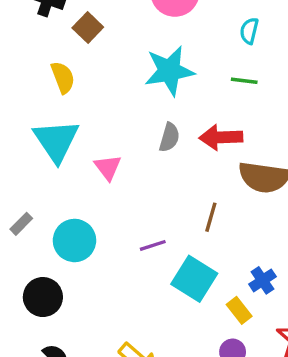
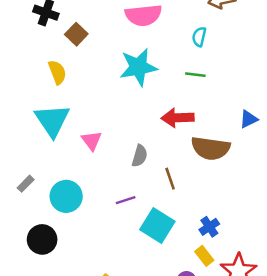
gray semicircle: (169, 137) -> (140, 156), moved
brown line: (211, 217) -> (170, 179), turned -35
yellow rectangle: (239, 310) -> (204, 256), moved

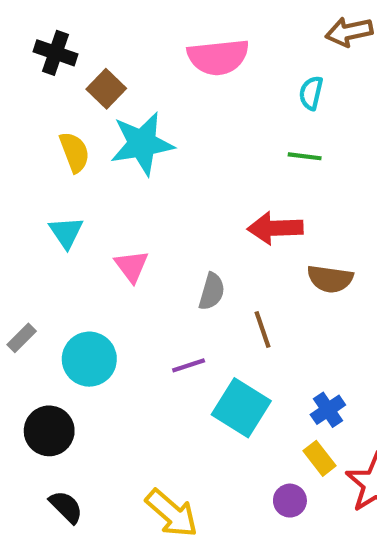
cyan star: (138, 67) -> (142, 144), moved
cyan triangle: (52, 120) -> (66, 232), size x0.6
brown semicircle: (211, 148) -> (330, 279), size x0.7

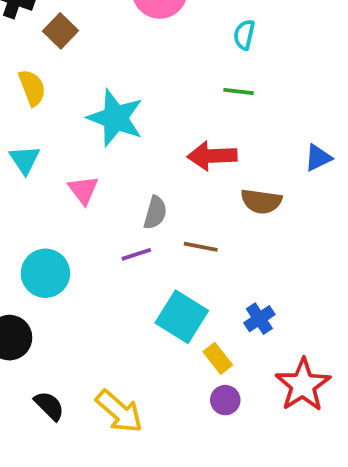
cyan star: (142, 144) -> (115, 118), moved, turned 30
brown line: (262, 330) -> (201, 247), turned -60
purple line: (189, 365) -> (136, 254), moved
yellow rectangle: (319, 458) -> (218, 358), moved
black semicircle: (66, 507) -> (49, 406), moved

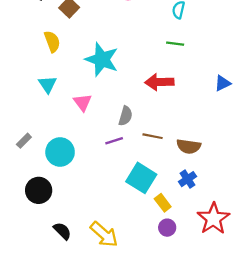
brown semicircle: (261, 201) -> (189, 146), moved

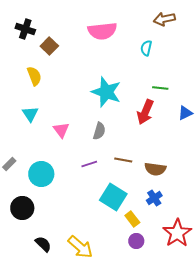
green line: (175, 44) -> (160, 88), moved
cyan star: (102, 59) -> (106, 92), moved
red arrow: (159, 82) -> (145, 112), moved, turned -65
gray semicircle: (125, 116) -> (99, 131), moved

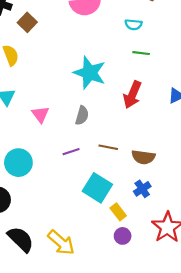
cyan semicircle: (146, 48) -> (133, 25), turned -98
green line: (160, 88) -> (141, 53), moved
black semicircle: (43, 244) -> (21, 239), size x1.5

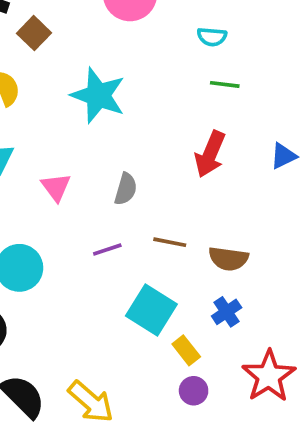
cyan star: (90, 73) -> (98, 95), moved

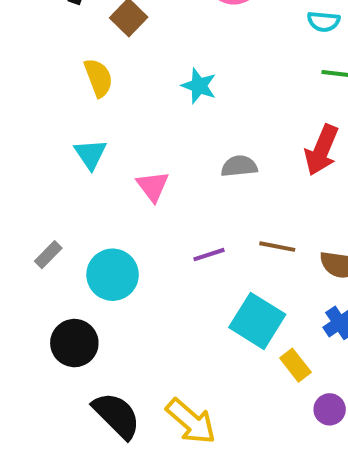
cyan star: (98, 95) -> (199, 86), size x0.6
gray semicircle: (126, 189) -> (239, 166), moved, turned -112
purple circle: (194, 391) -> (330, 409), moved

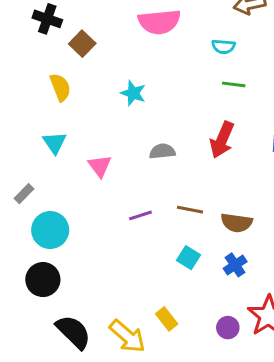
gray rectangle: (48, 255) -> (24, 194), moved
cyan circle: (113, 275) -> (50, 230), moved
cyan square: (257, 321) -> (189, 258), moved, size x0.6
yellow rectangle: (295, 365) -> (167, 319), moved

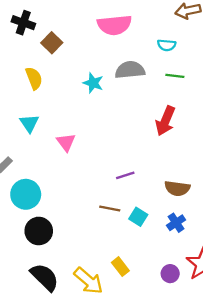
gray semicircle: (162, 151) -> (130, 70), moved, size x1.4
brown line: (190, 210) -> (110, 208), moved
purple line: (140, 215) -> (125, 175), moved
black circle: (43, 280) -> (39, 231), moved

